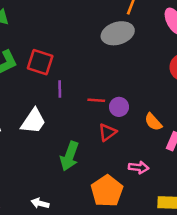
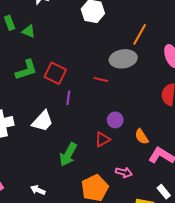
red line: (96, 100) -> (101, 79), moved

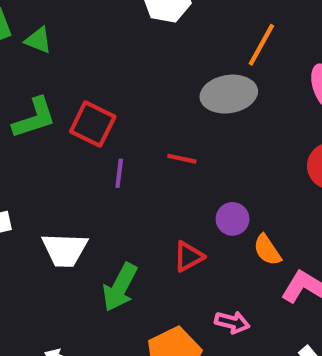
red line: (101, 79) -> (182, 159), moved
purple circle: (115, 120) -> (233, 219), moved
white trapezoid: (43, 121) -> (65, 250), moved, turned 50

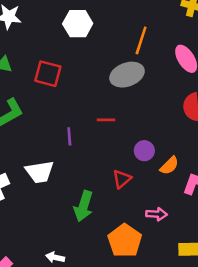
red square: (93, 124) -> (48, 74), moved
white trapezoid: (65, 250) -> (40, 172), moved
orange semicircle: (267, 250) -> (169, 166), turned -90

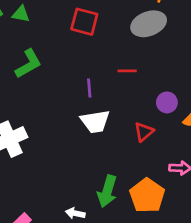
red square: (48, 74) -> (84, 22), moved
white trapezoid: (40, 172) -> (95, 121), moved
green arrow: (83, 206) -> (107, 191), moved

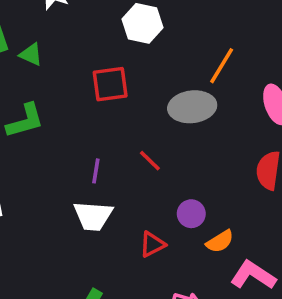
red square: (84, 22) -> (110, 84), turned -36
red line: (127, 71) -> (150, 161), turned 30

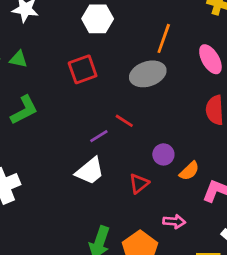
purple line: (96, 171) -> (99, 136), moved, turned 60
white trapezoid: (93, 216) -> (90, 171), turned -32

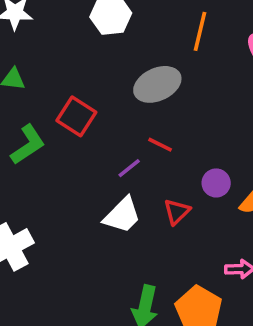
red square: (83, 69) -> (76, 116), moved, turned -32
gray ellipse: (148, 74) -> (157, 84), moved
red triangle: (139, 184) -> (177, 212), moved

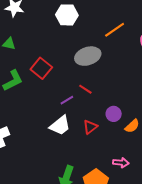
orange line: (200, 31) -> (115, 30), turned 35

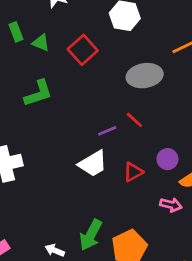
red square: (41, 68) -> (83, 50), moved
pink arrow: (121, 163) -> (171, 205), moved

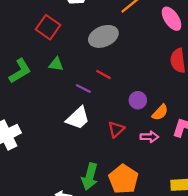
green triangle: (41, 43) -> (56, 64), moved
purple line: (107, 131) -> (83, 89), turned 63
red triangle: (133, 172) -> (116, 129), moved

